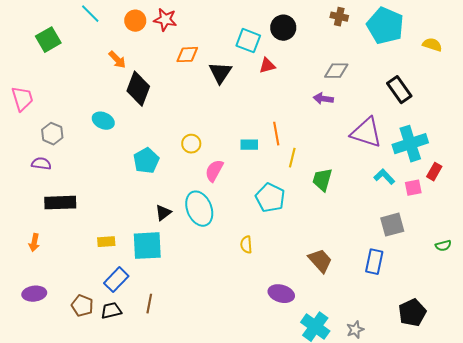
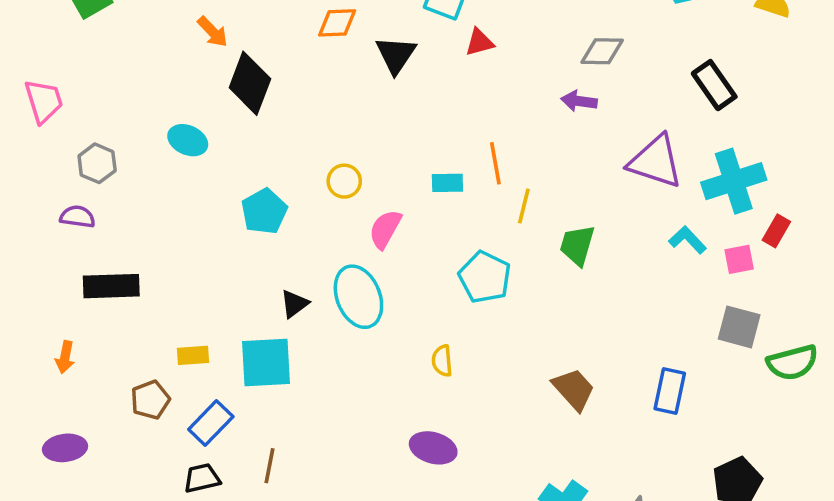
gray square: (392, 225) -> (739, 327), moved, turned 30
green semicircle: (443, 246) -> (792, 363), size x1.8
purple ellipse: (281, 294) -> (433, 448), moved
brown pentagon: (82, 306) -> (150, 400), moved, turned 30

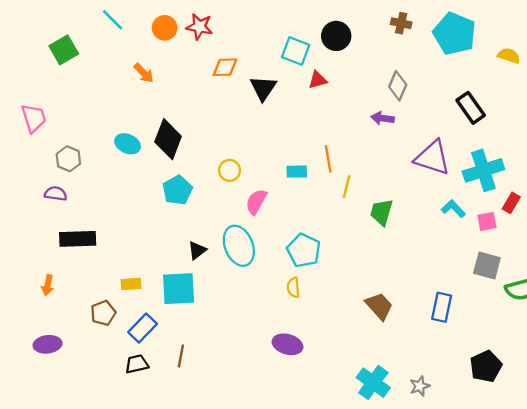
gray diamond: (602, 51) -> (398, 86), turned -68
black diamond: (250, 83) -> (168, 139), moved
cyan pentagon: (485, 277) -> (304, 250), moved

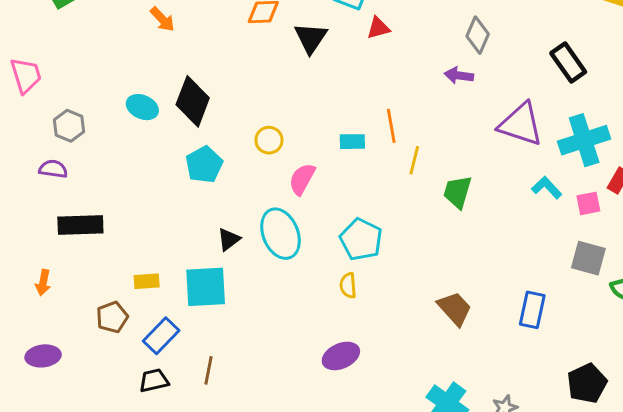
purple ellipse: (288, 344) -> (341, 356), turned -40

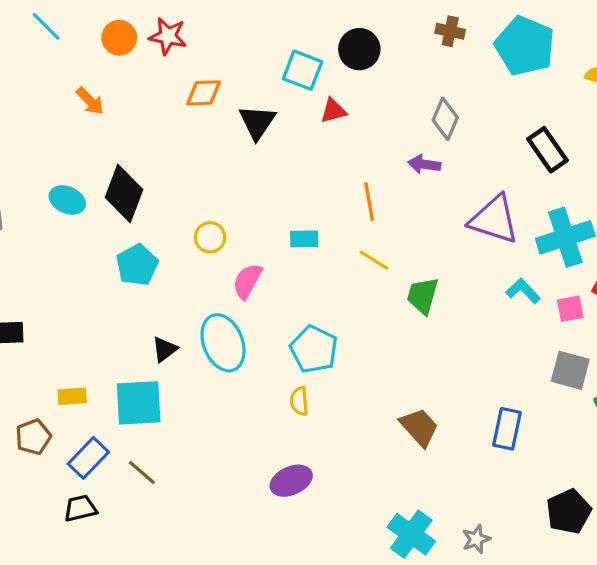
orange line: (391, 126) -> (369, 202), moved
yellow line: (414, 160) -> (374, 260), turned -72
brown line: (209, 370) -> (142, 473), moved, turned -60

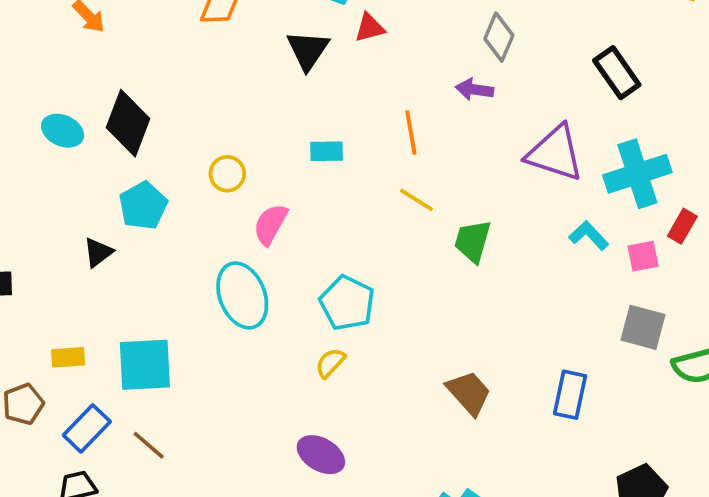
black triangle: (257, 122) -> (308, 50), moved
cyan rectangle: (304, 239) -> (327, 151), moved
black triangle: (165, 349) -> (98, 252), moved
yellow semicircle: (299, 401) -> (330, 363), turned 48
purple ellipse: (291, 481) -> (321, 455), turned 54

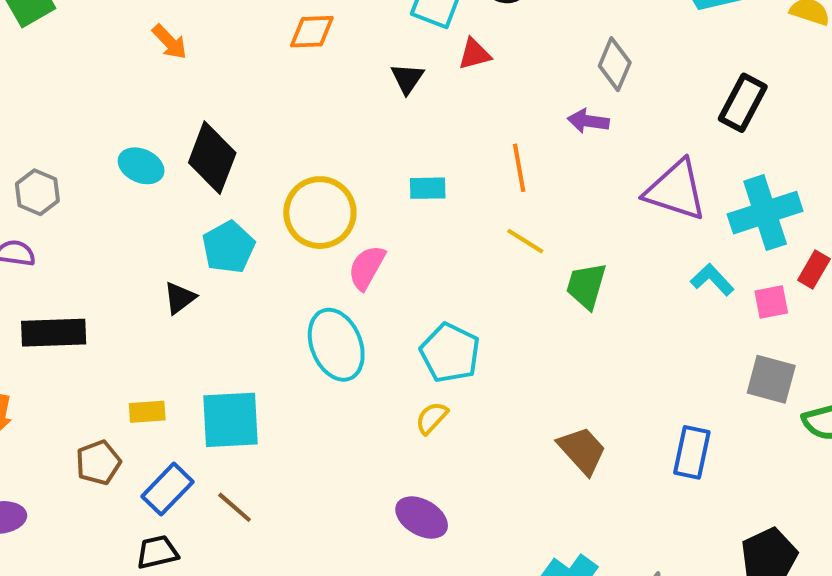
black triangle: (308, 50) -> (407, 78), size x0.7
black rectangle: (617, 73) -> (743, 103), turned 63
yellow circle: (227, 174) -> (320, 213), size x1.8

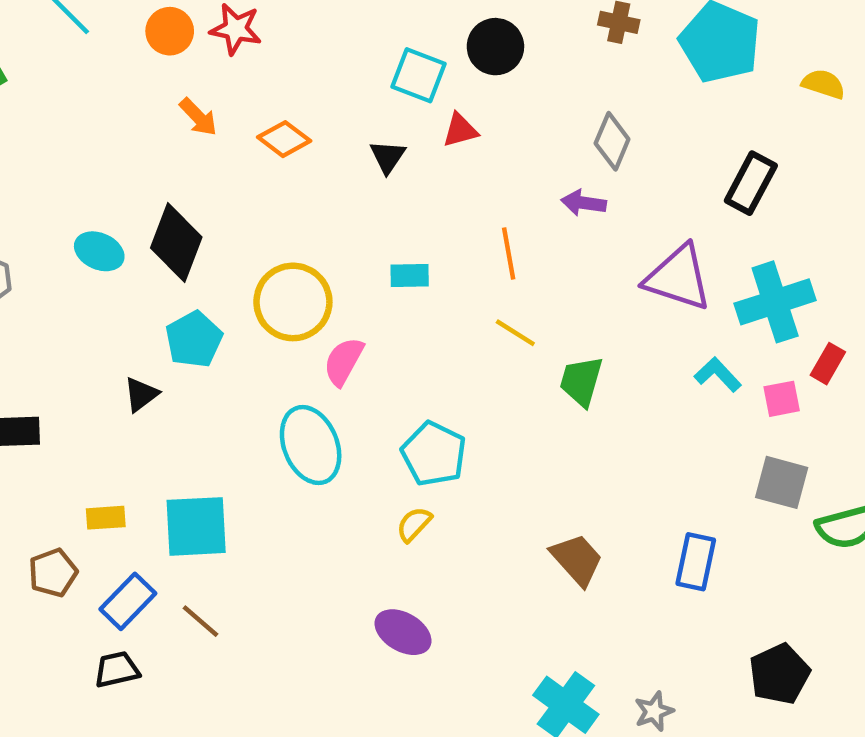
orange diamond: (312, 32) -> (284, 139), moved, turned 39
orange arrow: (170, 42) -> (198, 117), moved

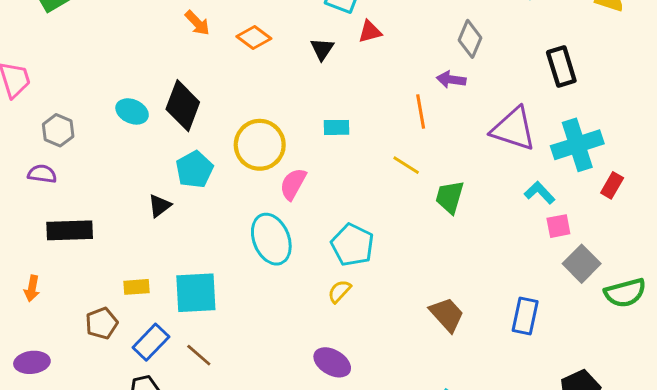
black rectangle: (751, 183) -> (561, 67), turned -45
orange line: (509, 254) -> (421, 111), moved
pink square: (782, 399) -> (558, 226), moved
gray square: (782, 482) -> (582, 264), turned 30

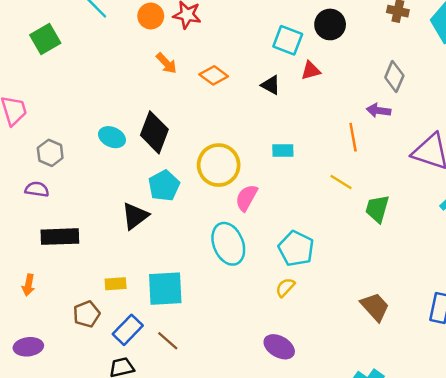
black triangle: (322, 49) -> (271, 85), turned -35
black triangle: (160, 206) -> (135, 216), size x1.4

